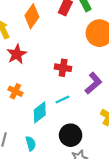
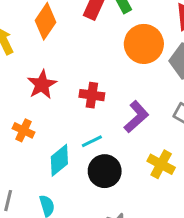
red star: (17, 54) -> (42, 85), moved
black circle: (71, 135) -> (105, 171), moved

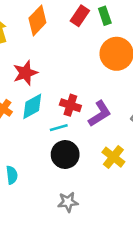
red cross: (92, 95) -> (70, 105), moved
cyan diamond: (59, 160) -> (32, 106), moved

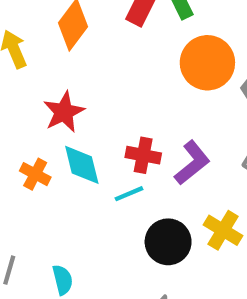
cyan diamond: (32, 106) -> (82, 165), turned -68
black circle: (65, 155) -> (168, 242), moved

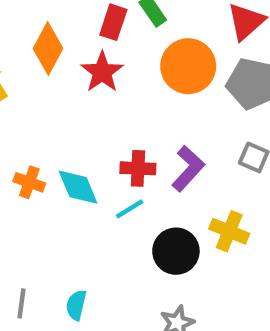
red star: (64, 112) -> (102, 72), moved
orange cross: (35, 174) -> (29, 182), moved
cyan semicircle: (63, 280) -> (76, 305), turned -144

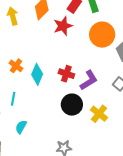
cyan diamond: (78, 187) -> (37, 74), turned 30
cyan line: (130, 209) -> (13, 99), moved, turned -64
black circle: (176, 251) -> (72, 105), moved

